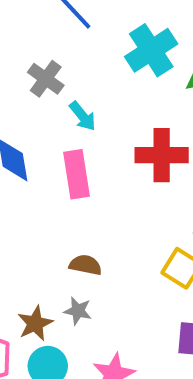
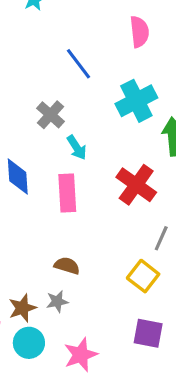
red cross: (162, 155) -> (136, 185), turned 30
gray star: (78, 311) -> (57, 301), turned -30

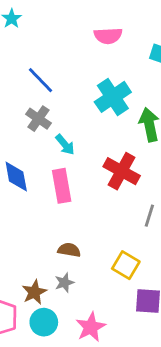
pink semicircle: (139, 32) -> (108, 36), turned 100
blue line: (78, 64) -> (40, 80), moved
yellow square: (143, 276) -> (126, 265), moved

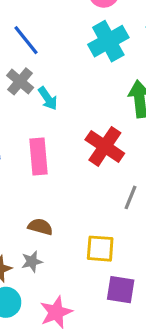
cyan cross: (113, 97) -> (108, 41), moved
cyan arrow: (65, 145) -> (48, 98), moved
yellow square: (126, 265) -> (100, 249), turned -32

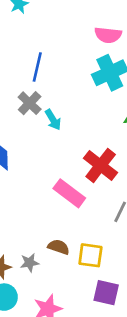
blue line: (26, 40) -> (37, 67), turned 48
pink rectangle: (38, 156) -> (69, 193), moved, turned -52
brown semicircle: (40, 227) -> (59, 247), moved

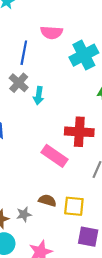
pink semicircle: (108, 35) -> (52, 32), moved
cyan arrow: (53, 120) -> (39, 96), turned 42
red cross: (101, 165) -> (79, 132), turned -32

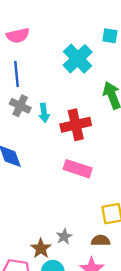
pink semicircle: (52, 32) -> (18, 36), moved
red cross: (79, 132) -> (76, 125), moved
brown semicircle: (47, 200) -> (101, 241), moved

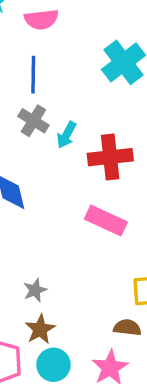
cyan arrow: (44, 113) -> (66, 135), turned 30
gray star: (64, 237) -> (35, 290), moved

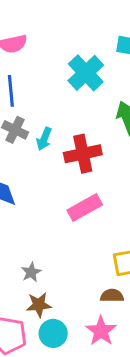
pink rectangle: (106, 221) -> (85, 208), turned -48
brown star: (40, 329) -> (39, 305), turned 30

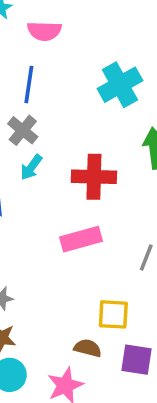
cyan arrow: (44, 139) -> (31, 167), moved

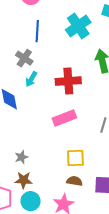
blue line: (29, 85) -> (37, 31), moved
yellow square: (113, 314) -> (75, 158), moved

